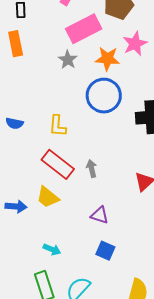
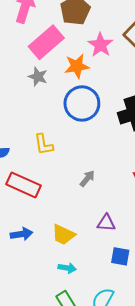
red rectangle: (58, 164) -> (23, 185), moved
gray arrow: (92, 169) -> (87, 179), turned 66
yellow trapezoid: (48, 197) -> (63, 235), moved

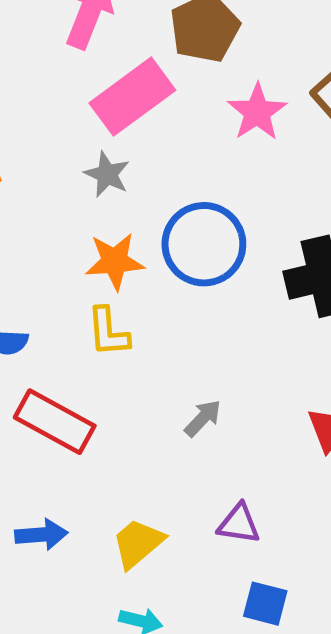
orange star: (77, 66) -> (115, 261), moved
yellow trapezoid: (63, 235) -> (138, 543), turned 110

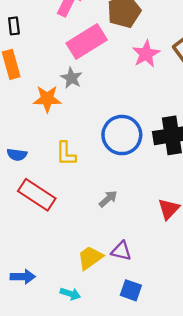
blue circle: (204, 244) -> (122, 135), moved
orange star: (115, 261) -> (47, 99), moved
blue arrow: (41, 535) -> (23, 277), moved
yellow trapezoid: (138, 543) -> (90, 258), moved

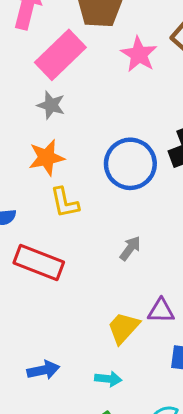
orange star: (47, 99) -> (46, 158), moved

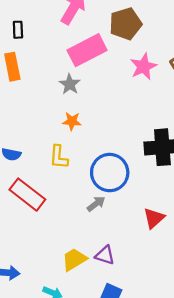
orange star: (46, 158) -> (72, 121), moved, size x0.7
blue circle: (130, 164) -> (110, 173), moved

